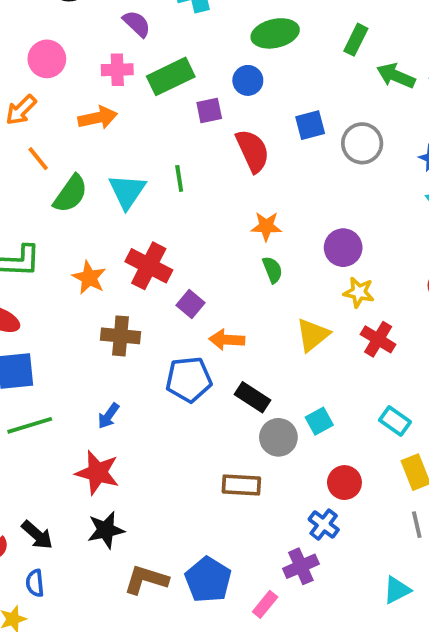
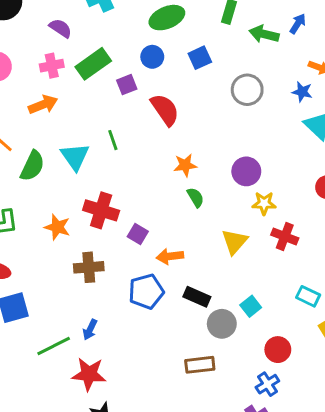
blue square: (310, 125) -> (200, 58), moved
green line: (30, 425) -> (54, 346), moved
blue cross: (324, 525) -> (267, 384), turned 30

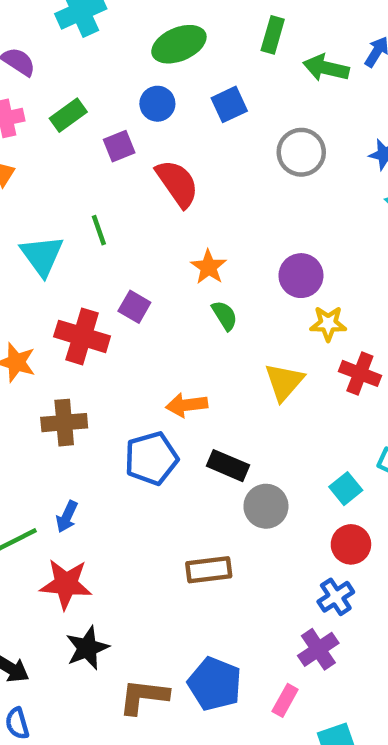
green rectangle: (93, 64) -> (68, 115), size x0.7
orange star: (185, 165) -> (209, 267), turned -30
purple square: (138, 234) -> (134, 307), moved
cyan square: (251, 306) -> (346, 489), moved
brown rectangle: (200, 365) -> (209, 570), moved

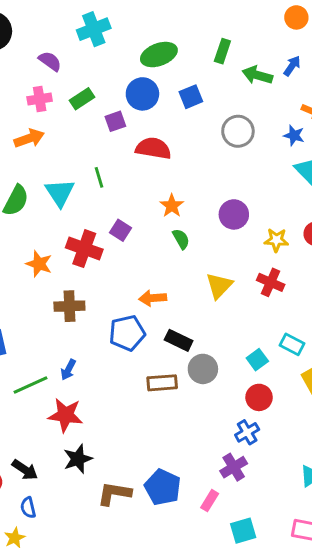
blue circle: (157, 104) -> (142, 94), size x1.4
red semicircle: (177, 183) -> (153, 148), turned -48
yellow star: (328, 324) -> (276, 240), moved
brown rectangle: (209, 570) -> (162, 383), moved

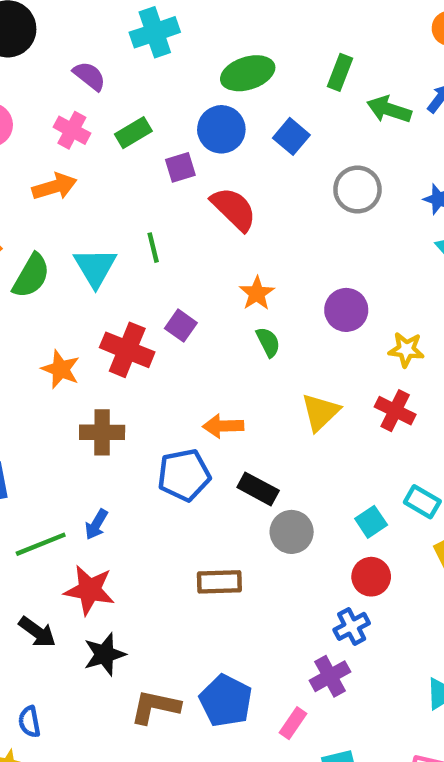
blue square: (191, 97) -> (291, 136), turned -30
pink cross: (40, 99) -> (72, 130), turned 35
red semicircle: (153, 148) -> (234, 209), turned 32
brown rectangle: (162, 383) -> (219, 582), moved
black arrow: (25, 470) -> (37, 632), moved

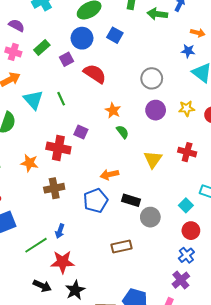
gray circle: (357, 190) -> (152, 78), moved
cyan triangle: (95, 267) -> (33, 100), moved
yellow star: (406, 350) -> (187, 108), moved

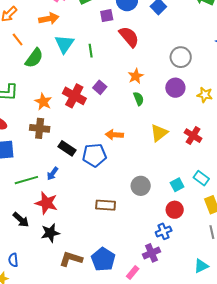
brown cross: (54, 188) -> (40, 128), moved
black rectangle: (131, 200) -> (67, 148), moved

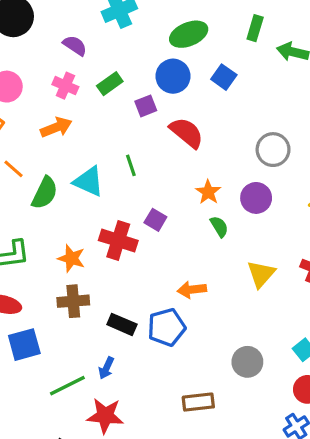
cyan triangle: (64, 44) -> (89, 181), moved, turned -30
purple circle: (175, 88) -> (256, 198), moved

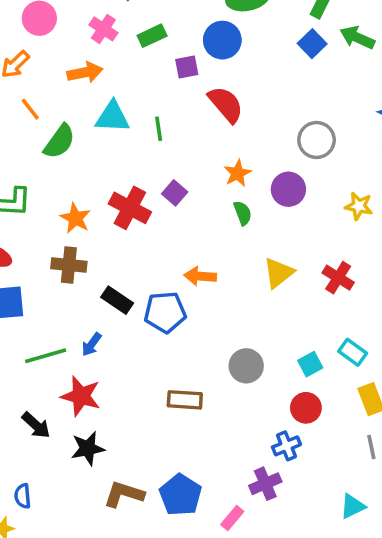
blue square: (224, 77) -> (312, 44), moved
cyan triangle: (89, 181) -> (112, 117), moved, turned -32

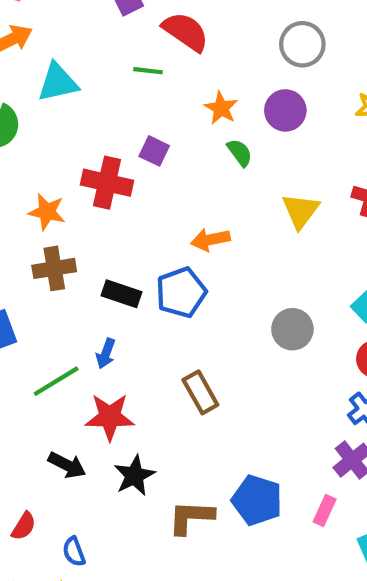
green line: (159, 129) -> (148, 71), moved, turned -60
brown rectangle: (185, 400) -> (200, 392), moved, turned 72

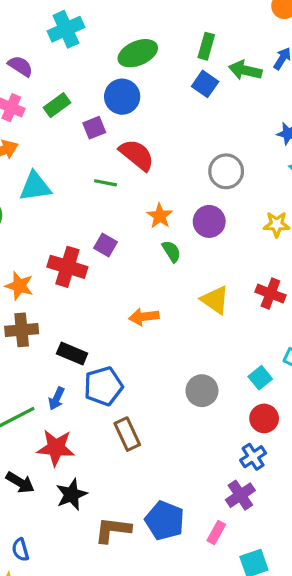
yellow triangle: (301, 211) -> (215, 300), turned -36
blue pentagon: (181, 292) -> (103, 386), moved

